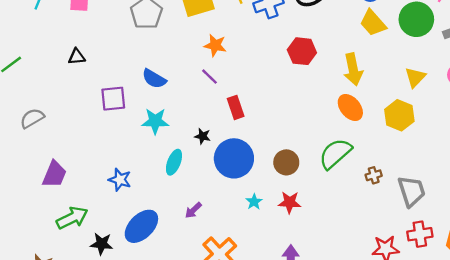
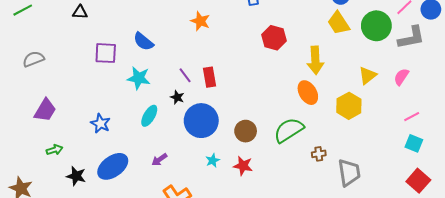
purple line: (209, 77) -> (185, 75), moved
green arrow: (72, 218) -> (54, 150), size x0.6

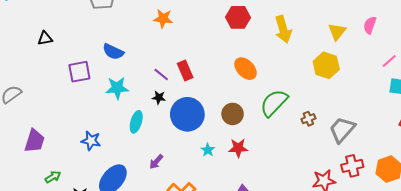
orange ellipse: (308, 93) -> (246, 69), moved
gray trapezoid: (349, 172) -> (342, 130), turned -116

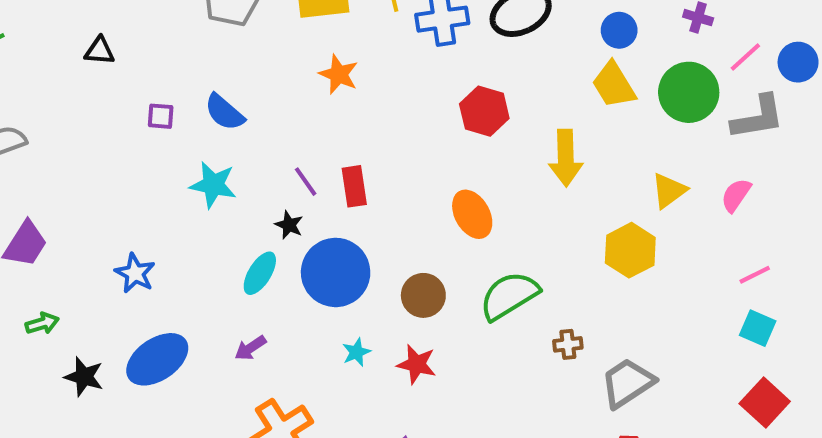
purple square: (79, 72) -> (161, 116), moved, size x0.6
cyan ellipse: (136, 122) -> (260, 273), moved

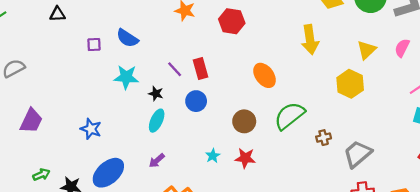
red hexagon: (484, 111) -> (232, 21), moved
black star: (289, 225) -> (156, 94), moved
blue circle: (336, 272) -> (196, 101), moved, size x0.6
green arrow: (42, 323) -> (41, 175), moved

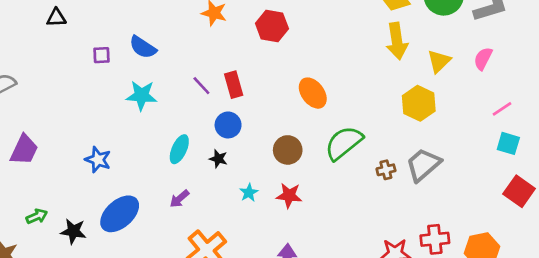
yellow arrow: (310, 40) -> (397, 41), moved
black star: (156, 94) -> (218, 159), moved
gray trapezoid: (358, 154) -> (423, 165), moved

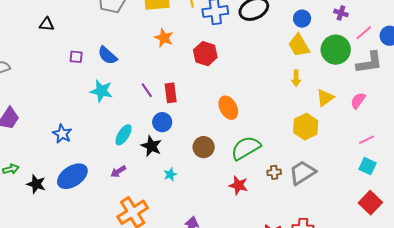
yellow arrow: (397, 41) -> (296, 78), size x0.6
black star: (218, 159) -> (151, 146), size x1.5
red star: (289, 195) -> (238, 185), moved

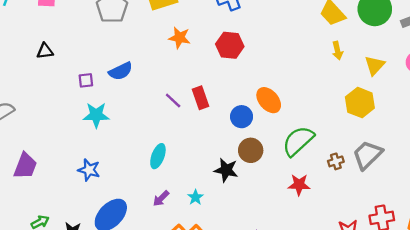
blue semicircle: (107, 55) -> (121, 71), turned -55
cyan star: (101, 91) -> (96, 115), moved
blue circle: (162, 122) -> (242, 117), moved
black star: (151, 146) -> (226, 170), moved
cyan star: (170, 174) -> (195, 197), moved

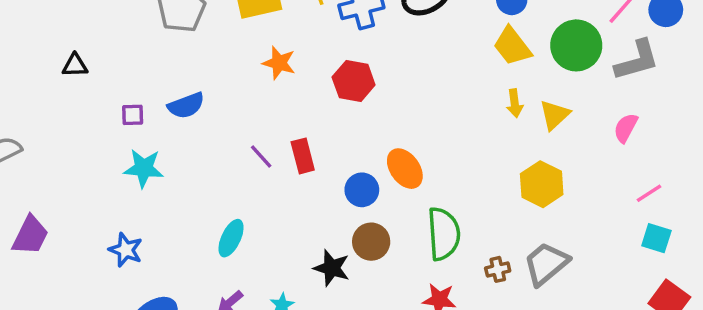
yellow triangle: (375, 65) -> (555, 115), moved
green semicircle: (298, 141) -> (444, 234), turned 124

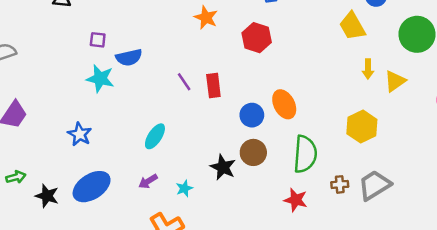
yellow trapezoid: (512, 46) -> (352, 26), moved
blue semicircle: (186, 106) -> (129, 57), moved
yellow hexagon: (542, 184) -> (362, 127), moved

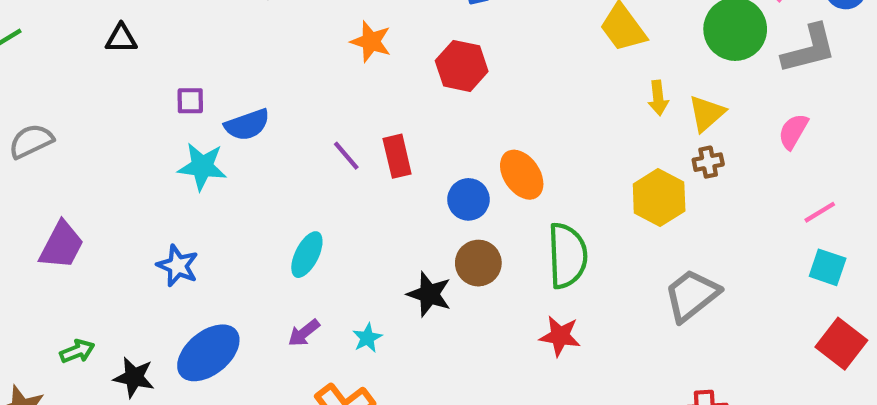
brown cross: (340, 184) -> (708, 162), moved

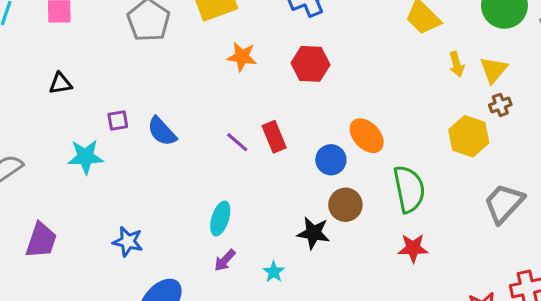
blue semicircle: (247, 125) -> (162, 131), turned 76
cyan star: (202, 167) -> (85, 157), moved
purple arrow: (304, 333) -> (225, 260), moved

